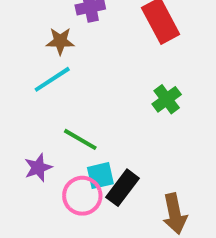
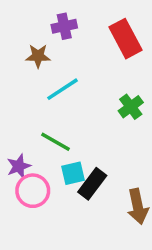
cyan line: (52, 79) -> (62, 89), moved
pink circle: (82, 196) -> (33, 191), moved

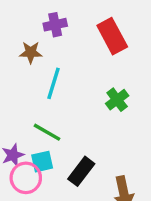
cyan line: (62, 89) -> (54, 83), turned -40
cyan square: (73, 173) -> (42, 162), moved

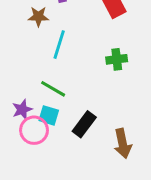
green cross: (117, 100) -> (117, 59), turned 30
cyan square: (42, 162) -> (49, 115), turned 30

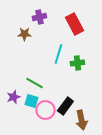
cyan line: (59, 45) -> (58, 54), moved
black rectangle: (84, 124) -> (65, 106), moved
pink circle: (34, 130) -> (45, 110), moved

